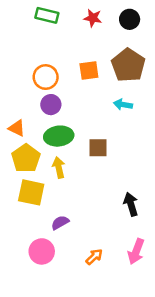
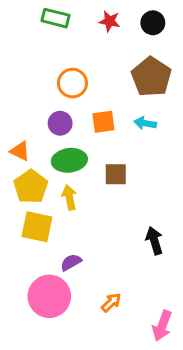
orange square: (89, 70) -> (103, 122), moved
orange circle: (46, 77) -> (72, 83), moved
pink circle: (42, 251) -> (49, 296), size x1.4
pink arrow: (136, 251) -> (162, 326), moved

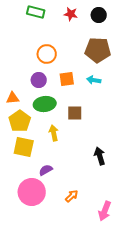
brown pentagon: (151, 77) -> (98, 50), turned -30
orange triangle: (20, 151) -> (13, 98), turned -32
yellow arrow: (69, 197) -> (54, 133), moved

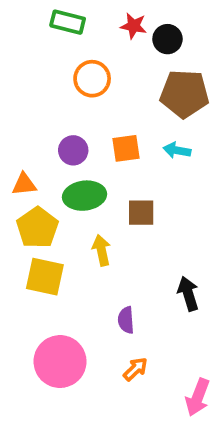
black circle: (99, 15) -> (167, 39), moved
orange circle: (47, 54) -> (92, 79), moved
purple semicircle: (46, 170) -> (126, 320), moved, turned -64

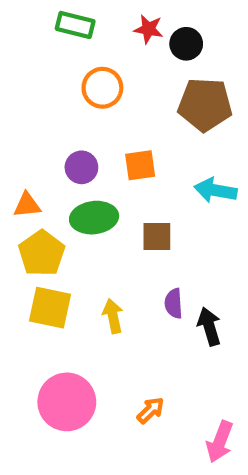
cyan arrow: (177, 150) -> (216, 190), moved, size x1.4
yellow arrow: (101, 250) -> (113, 316), moved
purple semicircle: (126, 320) -> (174, 303), moved

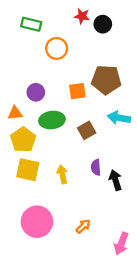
green rectangle: (75, 25) -> (31, 24), moved
brown pentagon: (205, 105) -> (106, 80), moved
purple circle: (81, 167) -> (36, 92), moved
cyan arrow: (216, 190) -> (119, 118), moved
brown square: (157, 236) -> (87, 130), turned -30

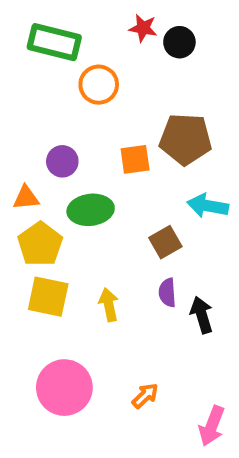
green rectangle: (31, 24) -> (54, 42), size x1.4
brown square: (87, 130) -> (165, 242), moved

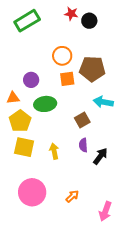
green rectangle: (54, 42) -> (27, 21), turned -45
orange circle: (99, 85) -> (62, 56), moved
black arrow: (202, 315) -> (100, 156), turned 54

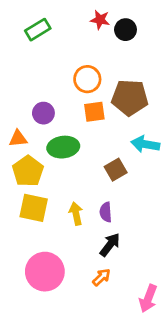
green rectangle: (27, 21) -> (38, 30), size x0.7
purple semicircle: (83, 145) -> (106, 212), moved
black arrow: (100, 156) -> (110, 245), moved

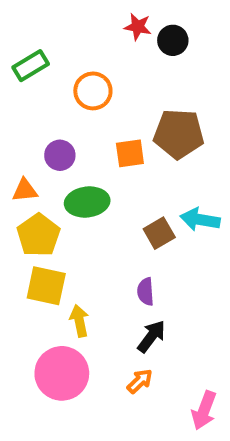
green rectangle: (38, 30) -> (31, 66), moved
orange circle: (87, 79) -> (93, 91), moved
cyan arrow: (145, 144) -> (200, 220), moved
yellow arrow: (76, 214) -> (79, 321), moved

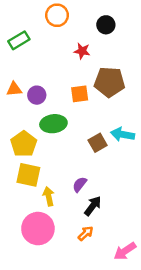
red star: (138, 27) -> (82, 51), moved
orange circle: (93, 91) -> (57, 15), moved
orange triangle: (25, 190) -> (14, 89), moved
purple semicircle: (146, 292) -> (80, 184), moved, turned 42
pink arrow: (204, 410) -> (125, 251), turned 35

